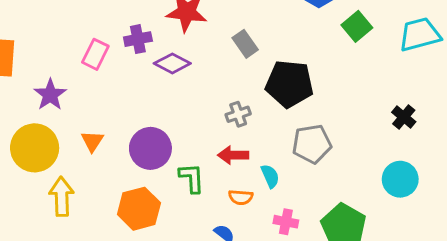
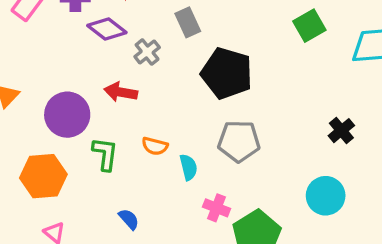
gray cross: (238, 114) -> (147, 52), moved, turned -30
red arrow: (233, 155) -> (121, 92), moved
orange semicircle: (241, 197) -> (155, 146), moved
pink cross: (286, 222) -> (217, 208), moved

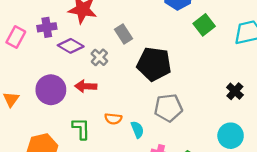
purple circle: (67, 115) -> (51, 90), moved

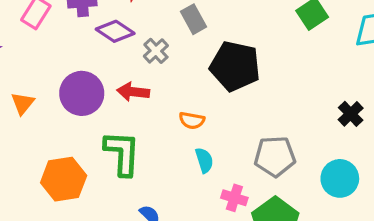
gray pentagon: (168, 108) -> (275, 156), moved
orange semicircle: (113, 119) -> (192, 120), moved
green L-shape: (81, 129) -> (122, 153), size x1.4

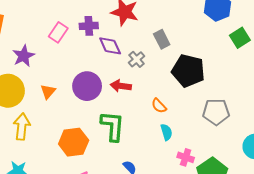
purple diamond: (115, 31) -> (110, 46), turned 30
orange semicircle: (192, 120) -> (159, 106), turned 35
gray pentagon: (275, 156) -> (216, 112), moved

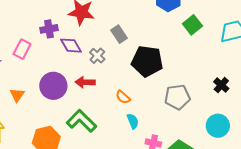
pink rectangle: (58, 32) -> (22, 49), moved
green L-shape: (113, 126) -> (81, 121), turned -44

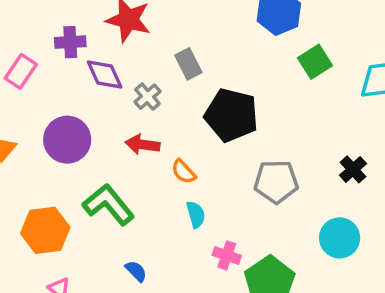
red arrow: (85, 82) -> (142, 145), moved

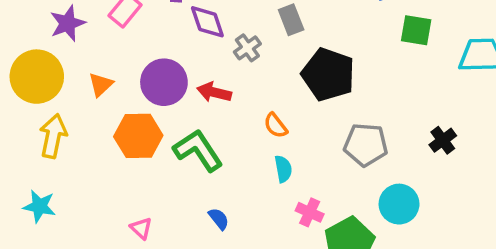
green square: (315, 62) -> (416, 30), turned 36
red arrow: (142, 145) -> (214, 92), moved
orange hexagon: (45, 230) -> (138, 136), moved
cyan circle: (340, 238) -> (399, 204), moved

